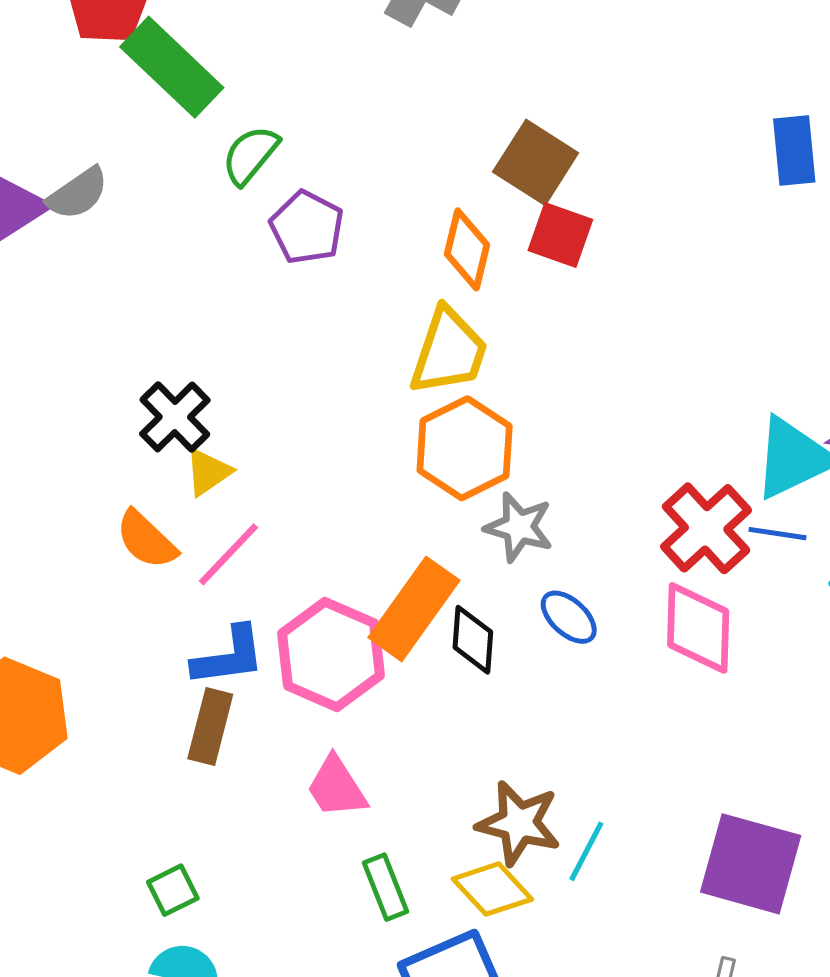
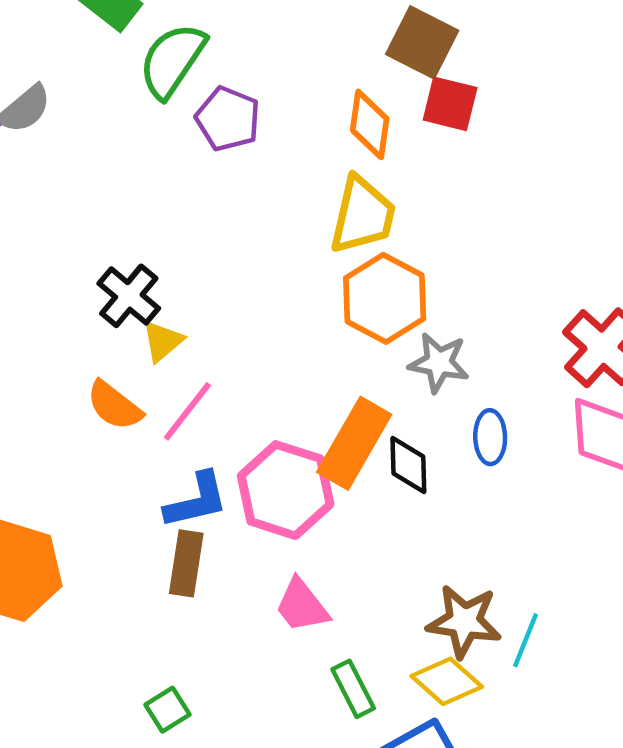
green semicircle: (250, 155) -> (172, 60), size x1.4
blue ellipse: (569, 617) -> (490, 437), turned 52

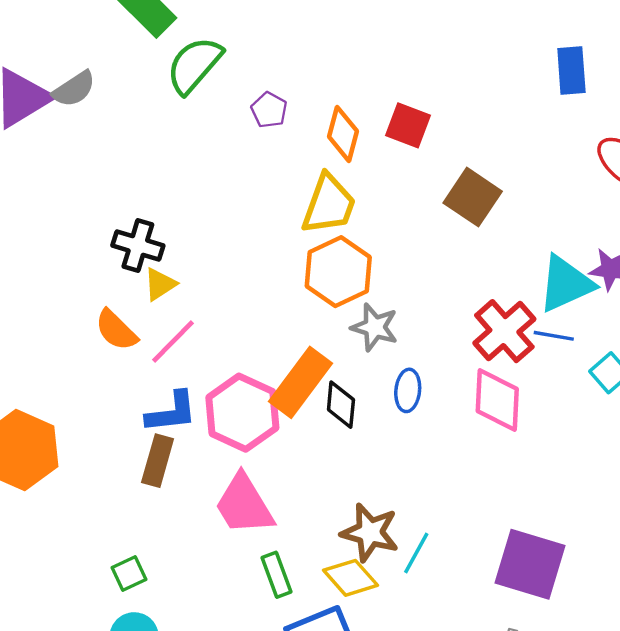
brown square: (422, 42) -> (473, 197), moved
purple pentagon: (228, 119) -> (269, 110), moved, size x0.7
black cross: (129, 296) -> (138, 245), turned -30
pink trapezoid: (302, 606) -> (244, 505), size x1.4

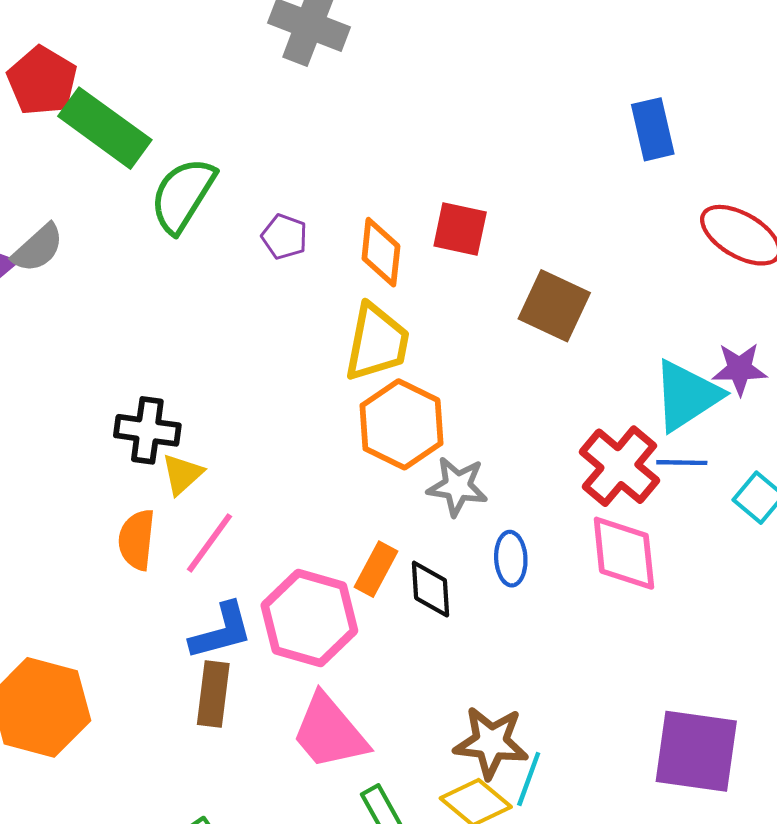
orange semicircle: (116, 330) -> (137, 540), turned 60
orange rectangle: (301, 382) -> (376, 569), size x0.6
cyan line: (416, 553) -> (529, 779), moved

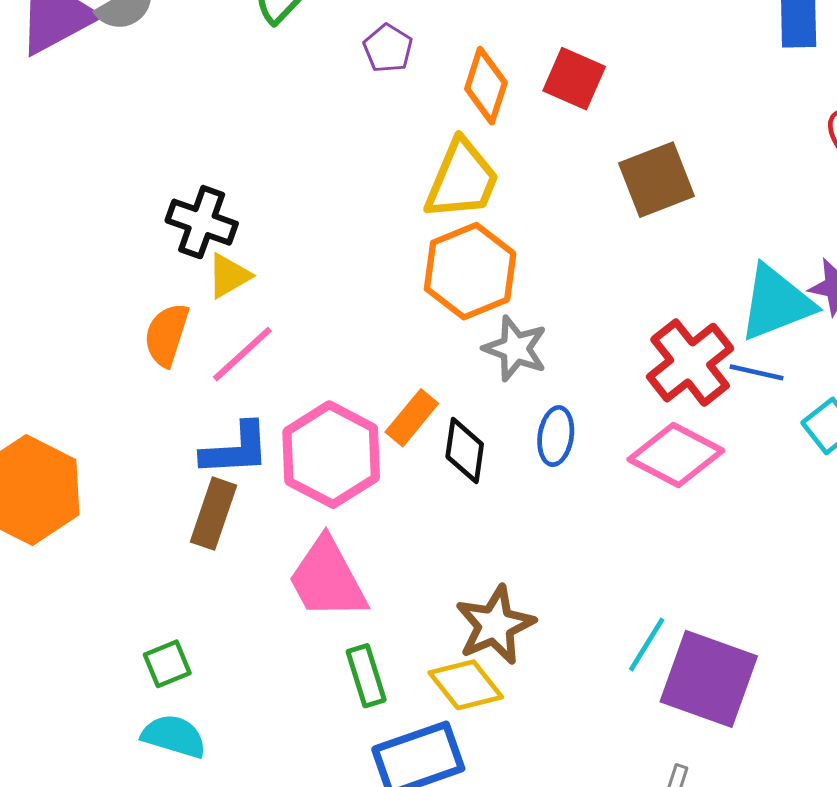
brown square: (554, 306) -> (657, 180), turned 32
pink diamond: (624, 553) -> (676, 455), turned -68
brown star: (491, 742) -> (495, 625), turned 30
cyan line: (529, 779) -> (647, 645), moved

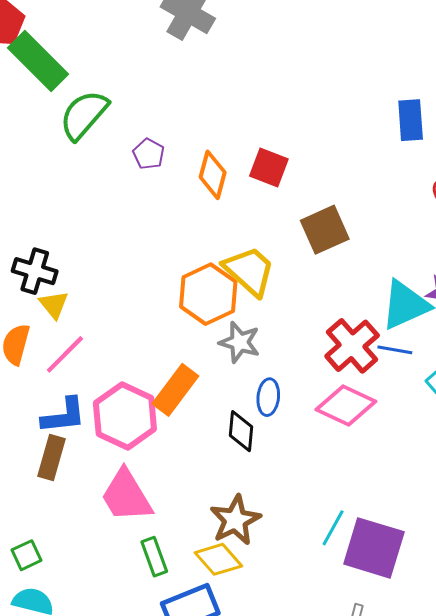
yellow trapezoid: (462, 180) -> (249, 271), moved, turned -68
yellow triangle: (229, 276) -> (54, 305), turned -36
orange rectangle: (412, 418) -> (175, 390), size x1.4
black diamond: (465, 451) -> (241, 431), moved

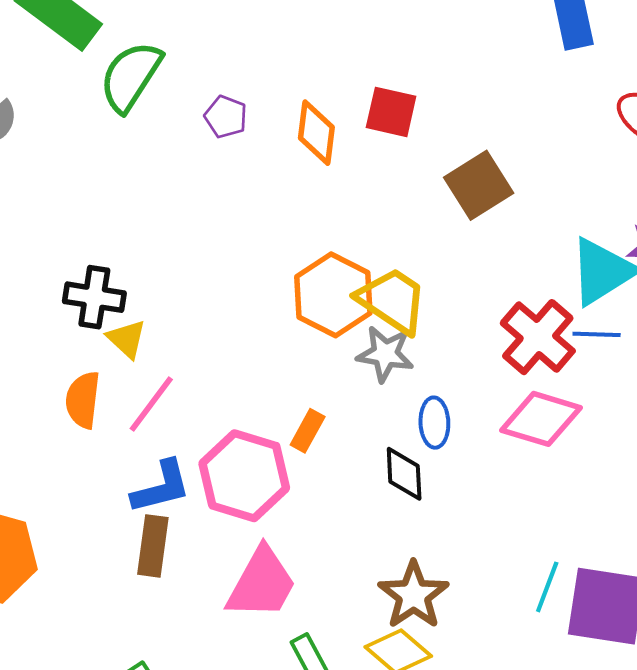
yellow trapezoid: (249, 271) -> (392, 300), moved
orange rectangle: (175, 390) -> (308, 431), size x0.6
pink trapezoid: (126, 496) -> (262, 583), turned -112

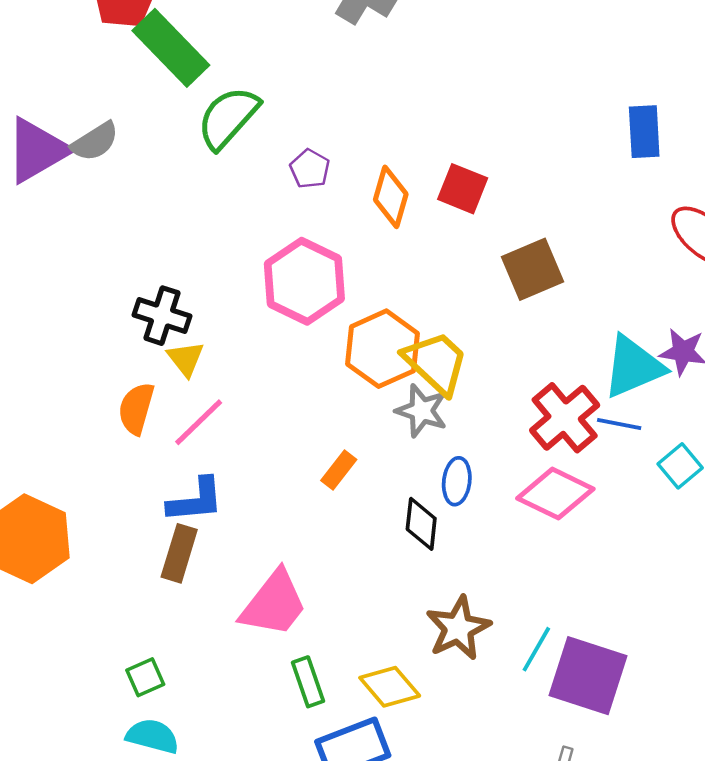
pink hexagon: (244, 476) -> (304, 281), moved
brown star: (413, 595) -> (458, 628), moved

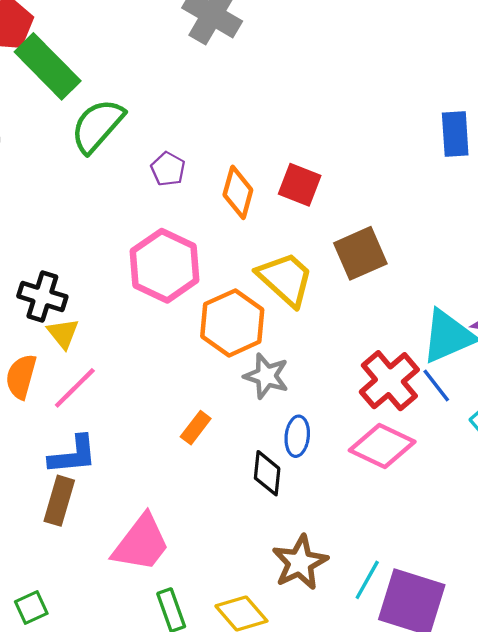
yellow trapezoid: (436, 363) -> (285, 279), moved
blue line: (619, 424) -> (436, 386), turned 42

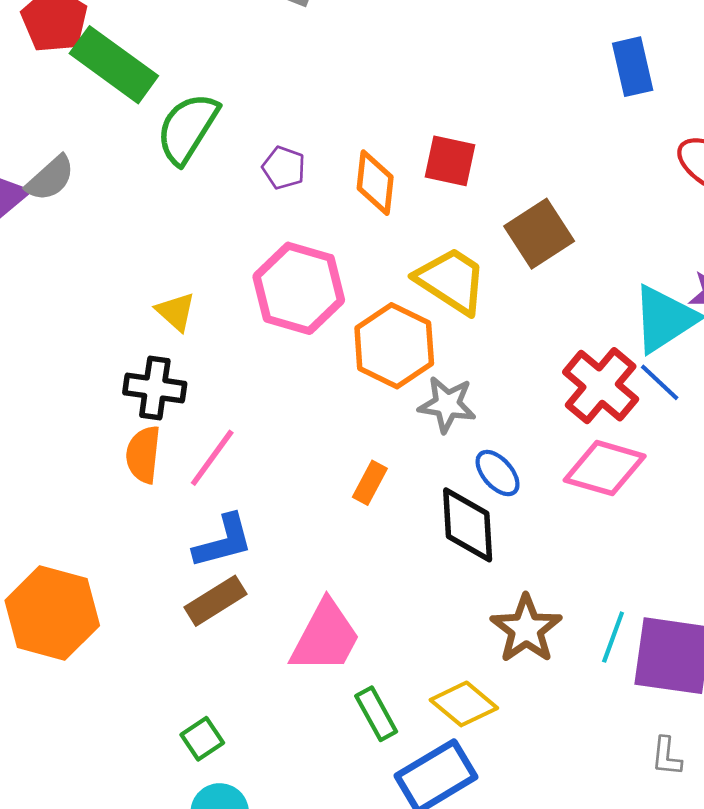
black cross: (42, 296) -> (155, 388), moved
yellow triangle: (63, 333) -> (176, 312), moved
blue ellipse: (297, 436) -> (498, 473), turned -39
black diamond: (267, 473) -> (468, 525), size x1.4
brown rectangle: (59, 501) -> (216, 601), turned 51

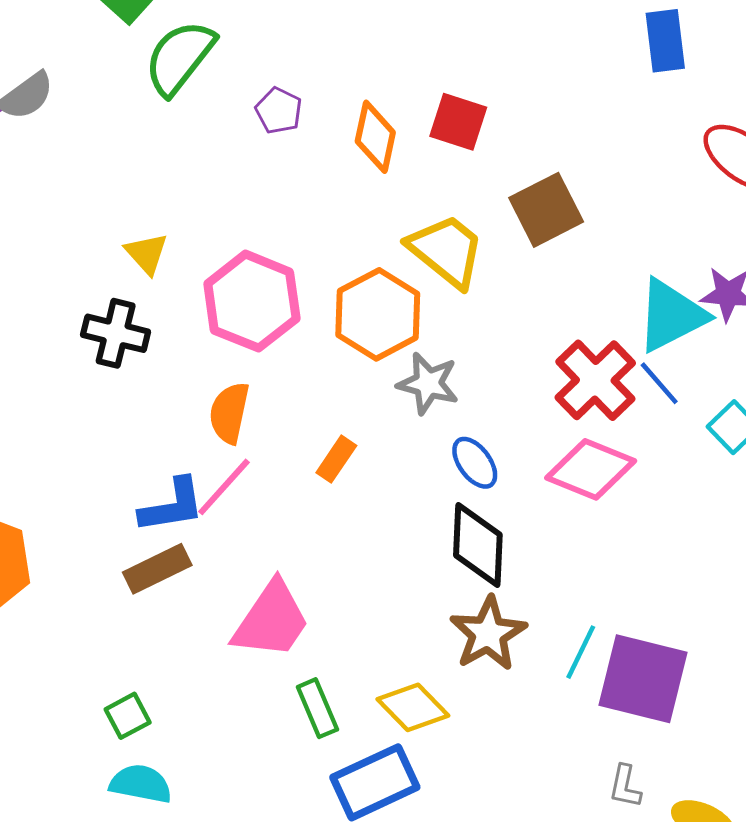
pink hexagon: (299, 288) -> (252, 301), moved
orange semicircle: (143, 454) -> (229, 413), moved
pink line: (212, 458) -> (224, 487), moved
black diamond: (468, 525) -> (478, 545), moved

